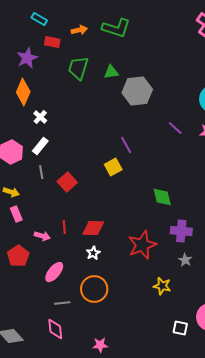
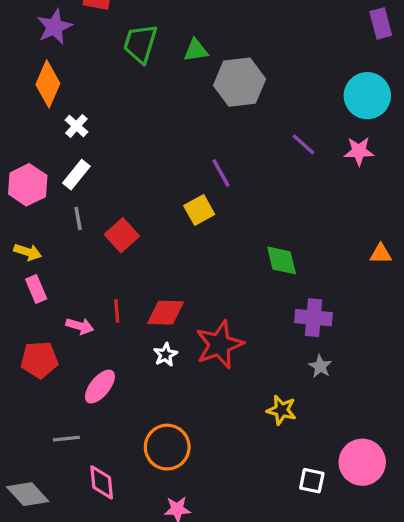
red star: (142, 245) -> (219, 345), moved
red pentagon: (18, 256) -> (39, 360), turned 30
orange circle: (94, 289) -> (167, 447), moved
gray line: (62, 303) -> (66, 439), moved

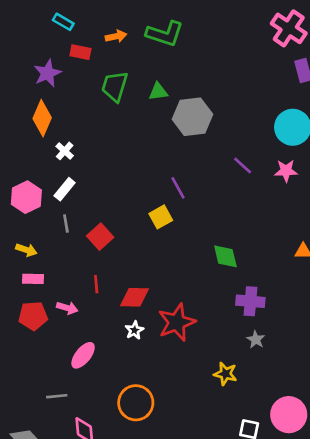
pink rectangle: (36, 289) -> (33, 279), turned -66
red line: (117, 311) -> (96, 284), moved
red pentagon: (39, 360) -> (33, 316), moved

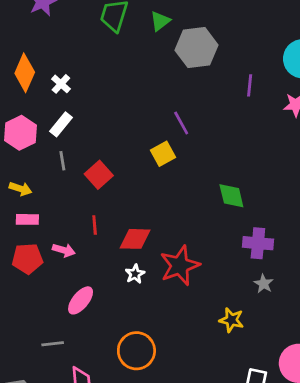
green triangle: (158, 92) -> (160, 21), turned -30
orange diamond: (42, 118) -> (25, 73), moved
purple line: (243, 165) -> (250, 85), moved, turned 54

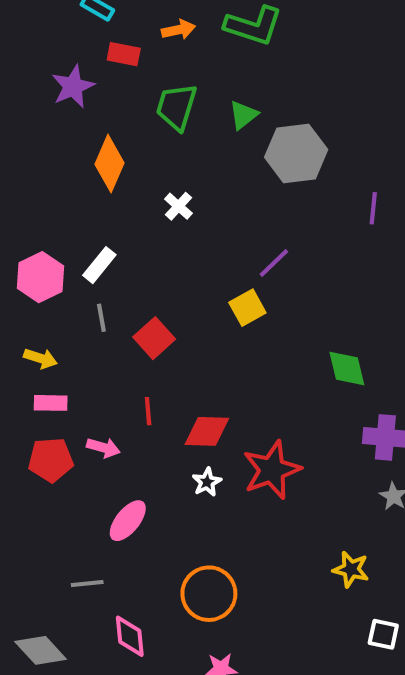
orange diamond: (25, 73) -> (109, 164), moved
white cross: (61, 84) -> (178, 206), moved
purple line: (181, 123) -> (274, 263), turned 75
yellow star: (231, 320) -> (351, 569), moved

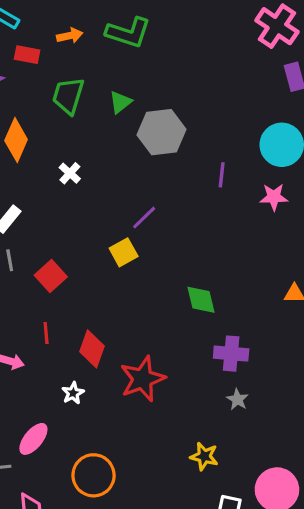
red diamond: (207, 431) -> (92, 349), turned -72
white star: (207, 482) -> (73, 393), moved
pink ellipse: (128, 521) -> (33, 439), moved

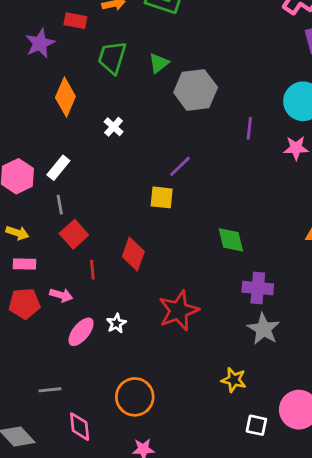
yellow square: (124, 252) -> (162, 197), turned 35
red square: (51, 276) -> (74, 234), moved
red diamond: (92, 349) -> (133, 254), moved
gray star: (237, 399) -> (263, 329), size x1.6
pink ellipse: (33, 439) -> (81, 332), moved

